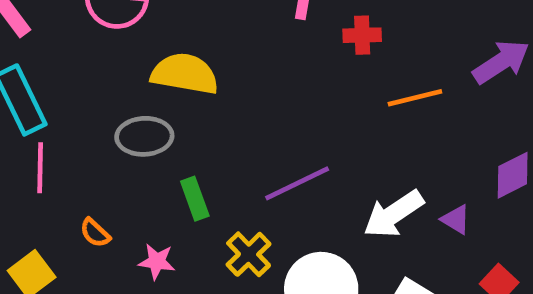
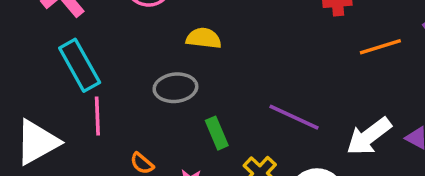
yellow semicircle: (185, 74) -> (204, 38), size x0.7
purple line: (297, 183) -> (294, 117), turned 54

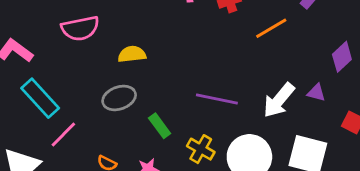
pink line: (97, 116) -> (63, 134), turned 60

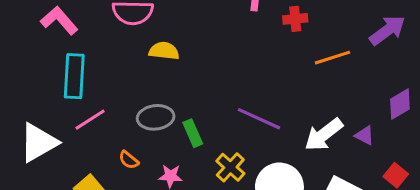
yellow semicircle: (132, 54) -> (164, 51), moved
cyan rectangle: (40, 98) -> (74, 76), turned 33
gray ellipse: (119, 98) -> (156, 117), moved

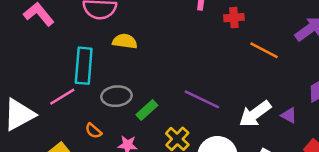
orange line: (333, 58) -> (264, 50), turned 44
cyan rectangle: (74, 76) -> (84, 66), moved
green rectangle: (193, 133) -> (147, 110), turned 70

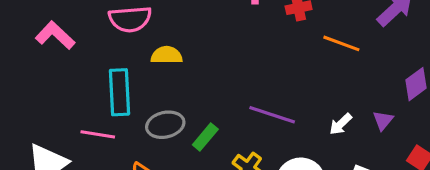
pink line: (62, 97) -> (98, 134), turned 48
white arrow: (255, 114) -> (341, 124), size x0.6
purple triangle: (289, 115) -> (383, 120), turned 48

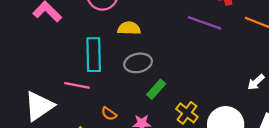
purple line: (272, 115) -> (205, 23), moved
gray ellipse: (165, 125) -> (138, 63), moved

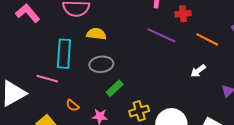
white arrow: (256, 82) -> (198, 71), moved
yellow cross: (187, 113) -> (139, 111), turned 30

